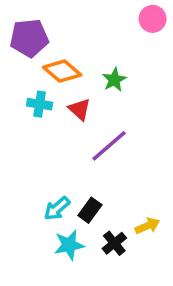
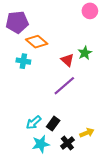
green star: (114, 80) -> (85, 53), moved
red triangle: (80, 109) -> (67, 60), moved

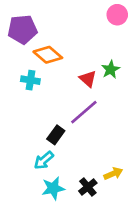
black rectangle: (53, 124) -> (56, 135), moved

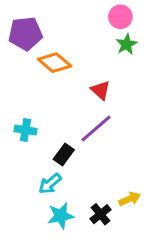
pink circle: (117, 15) -> (120, 17), moved
green star: (111, 69) -> (127, 44), moved
cyan cross: (30, 80) -> (25, 130), moved

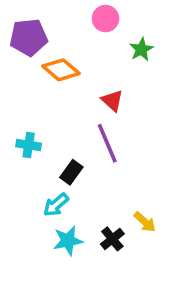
pink circle: (120, 17) -> (106, 19), moved
purple line: (96, 128) -> (107, 143), turned -72
yellow arrow: (130, 199) -> (145, 222), turned 65

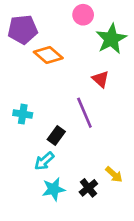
green star: (141, 49) -> (111, 39), size x1.6
red triangle: (112, 101) -> (101, 79), moved

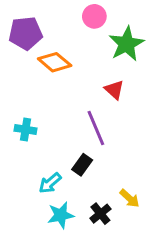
black rectangle: (56, 136) -> (82, 165), moved

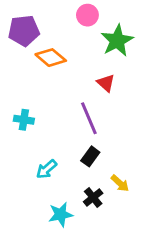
black rectangle: (82, 165) -> (90, 156), moved
cyan star: (61, 215) -> (61, 214), moved

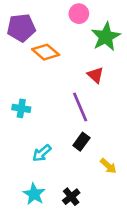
black cross: (93, 197) -> (71, 197), moved
cyan star: (61, 214) -> (34, 194), moved, turned -30

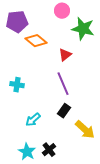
green star: (106, 37) -> (83, 29), turned -30
red triangle: (95, 75) -> (65, 55), moved, turned 40
yellow arrow: (108, 166) -> (85, 130), size x1.5
black cross: (71, 197) -> (49, 150), moved

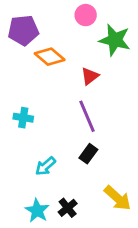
yellow arrow: (85, 130) -> (118, 198), moved

